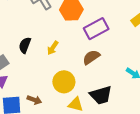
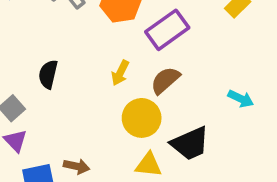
yellow arrow: (53, 48) -> (120, 73), moved
yellow circle: (64, 82) -> (142, 118), moved

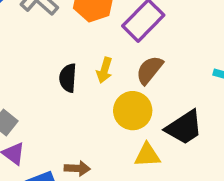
black semicircle: (48, 74) -> (68, 78), moved

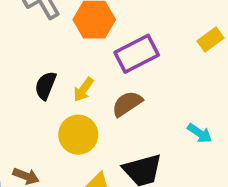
yellow circle: (133, 111) -> (78, 135), moved

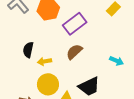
yellow arrow: (83, 90) -> (44, 61), moved, turned 56
yellow circle: (78, 135) -> (48, 84), moved

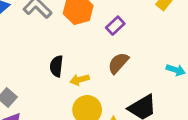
purple rectangle: (75, 24) -> (115, 26), size x0.6

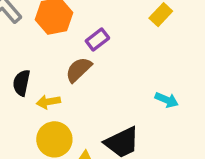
brown semicircle: (118, 63) -> (79, 70), moved

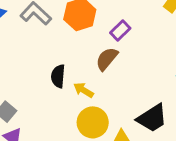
yellow arrow: (48, 102) -> (84, 90), turned 48

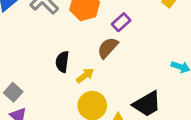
yellow arrow: (84, 90) -> (85, 75), turned 108

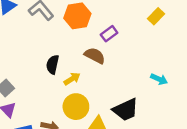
brown semicircle: (108, 48) -> (95, 56), turned 70

